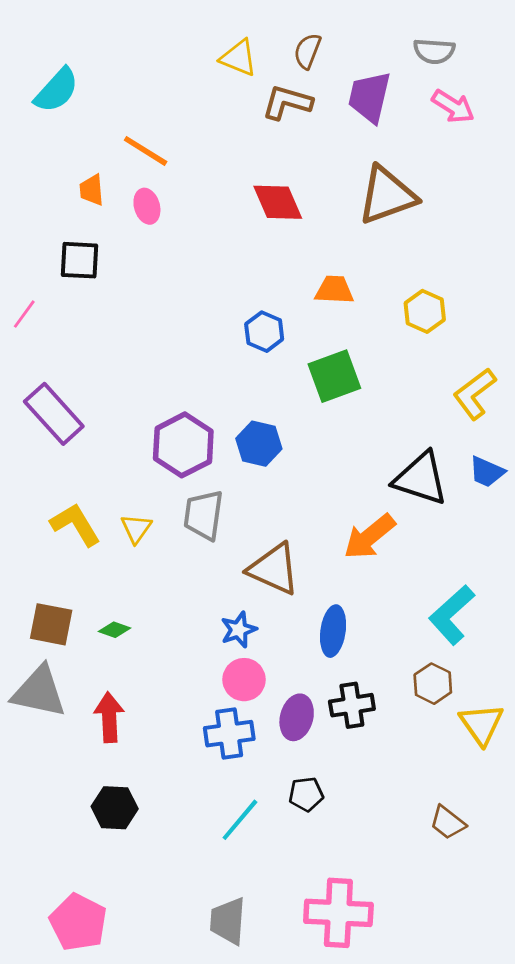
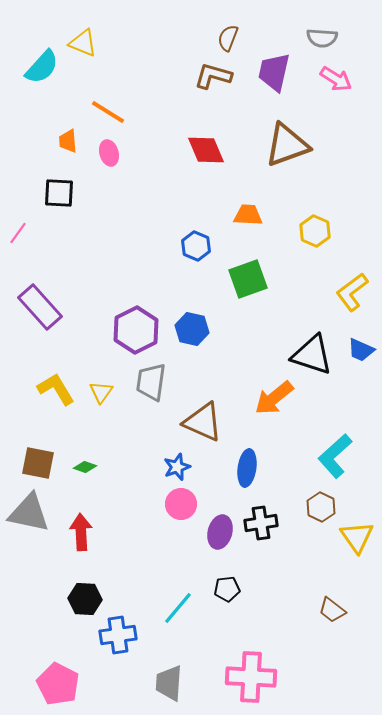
yellow triangle: (239, 58) -> (83, 43), moved
blue cross: (229, 734) -> (118, 635), moved

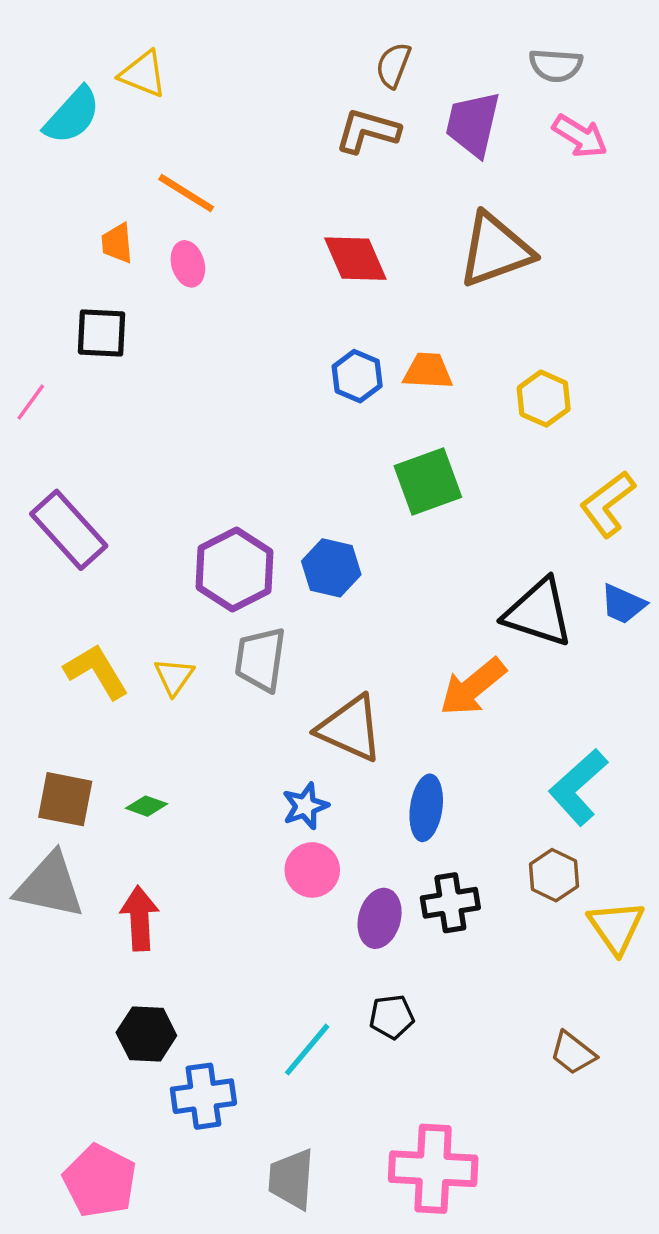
blue hexagon: (196, 246) -> (357, 376), moved

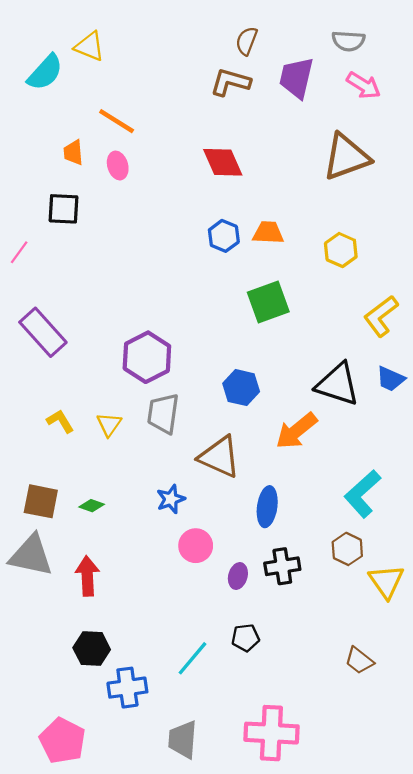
brown triangle: (495, 250) -> (346, 157), moved
blue hexagon: (331, 568) -> (241, 388), moved
yellow L-shape: (96, 671) -> (60, 421), size x0.7
blue star: (305, 806) -> (171, 499), moved
purple ellipse: (380, 918) -> (238, 576), size x0.7

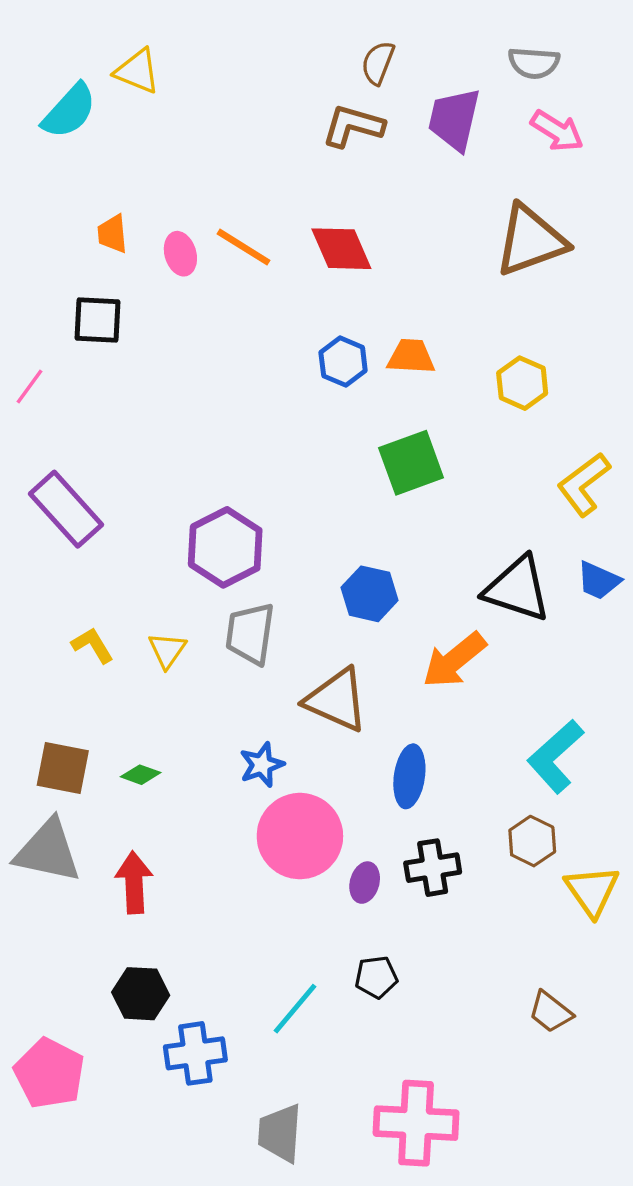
orange line: (117, 121) -> (243, 247), moved
pink circle: (196, 546) -> (300, 836), size x1.6
pink pentagon: (62, 741) -> (49, 1073), moved

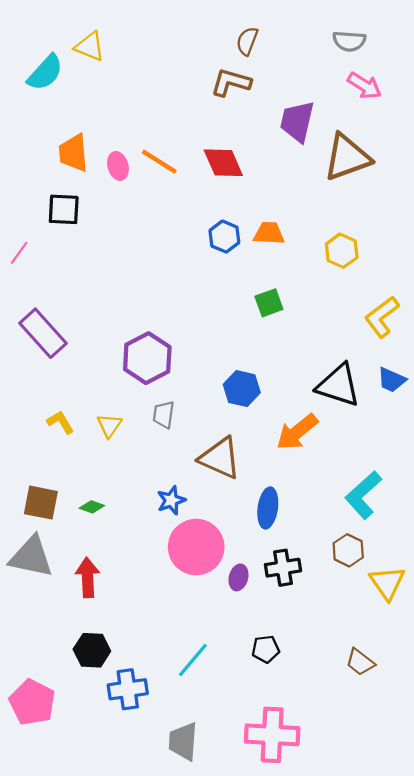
purple trapezoid: (454, 119) -> (297, 121), moved
orange trapezoid: (112, 234) -> (73, 153), size x1.5
green square: (411, 463) -> (269, 303), size x0.7
gray trapezoid: (250, 634) -> (164, 415), size x0.7
black pentagon: (376, 977) -> (266, 649), moved

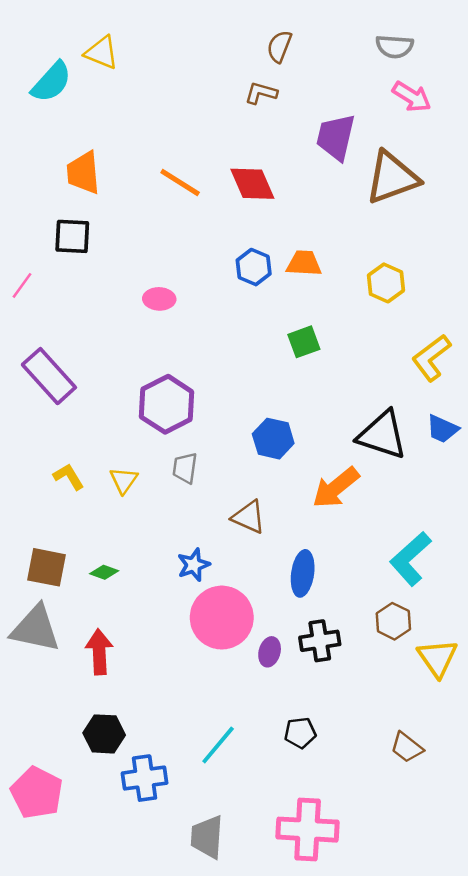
brown L-shape: (231, 82) -> (261, 93), size x0.7
pink ellipse: (118, 166) -> (159, 299), moved, turned -72
brown triangle: (220, 458) -> (249, 517), size x0.7

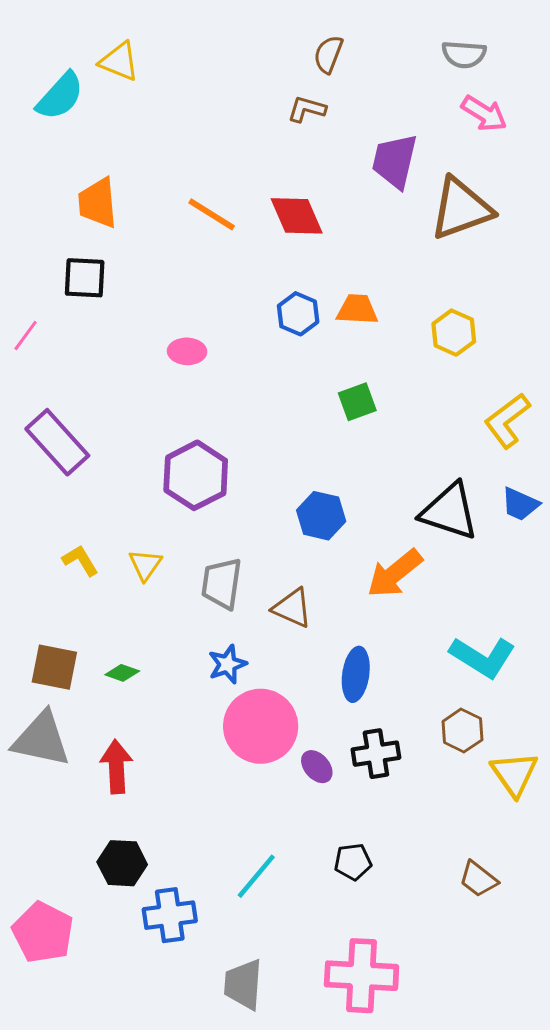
gray trapezoid: (185, 468) -> (222, 583), moved, size x1.4
cyan L-shape: (410, 559) -> (483, 657), turned -106
purple ellipse: (270, 652) -> (317, 767), turned -56

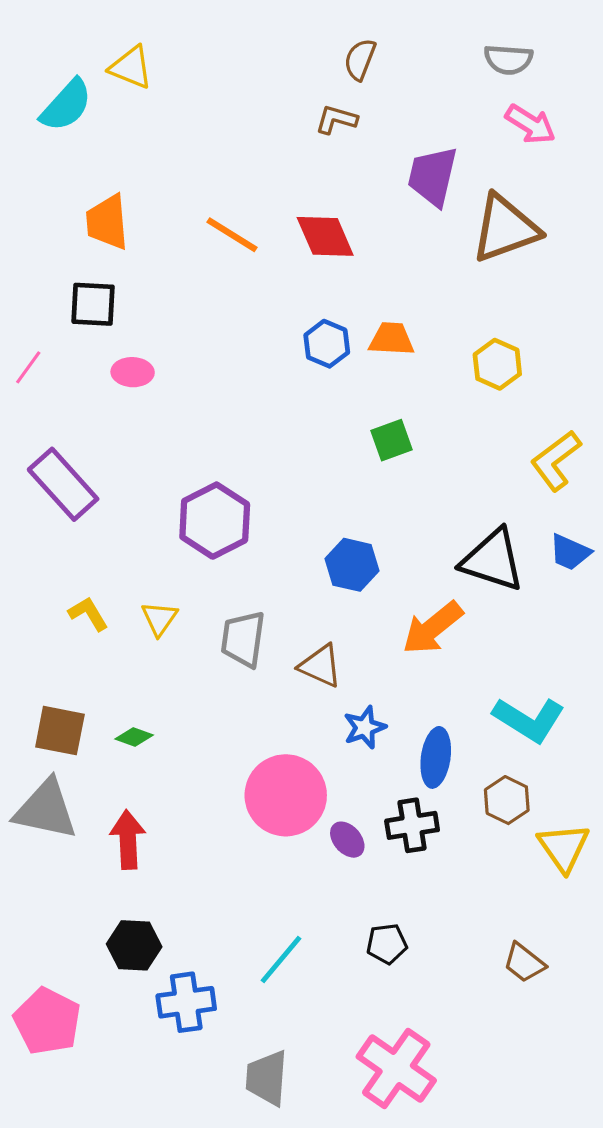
pink ellipse: (187, 351) -> (133, 372), moved
blue star: (227, 664) -> (365, 727), moved
blue ellipse: (356, 674) -> (436, 757), moved
pink cross: (362, 976) -> (396, 1069), turned 32

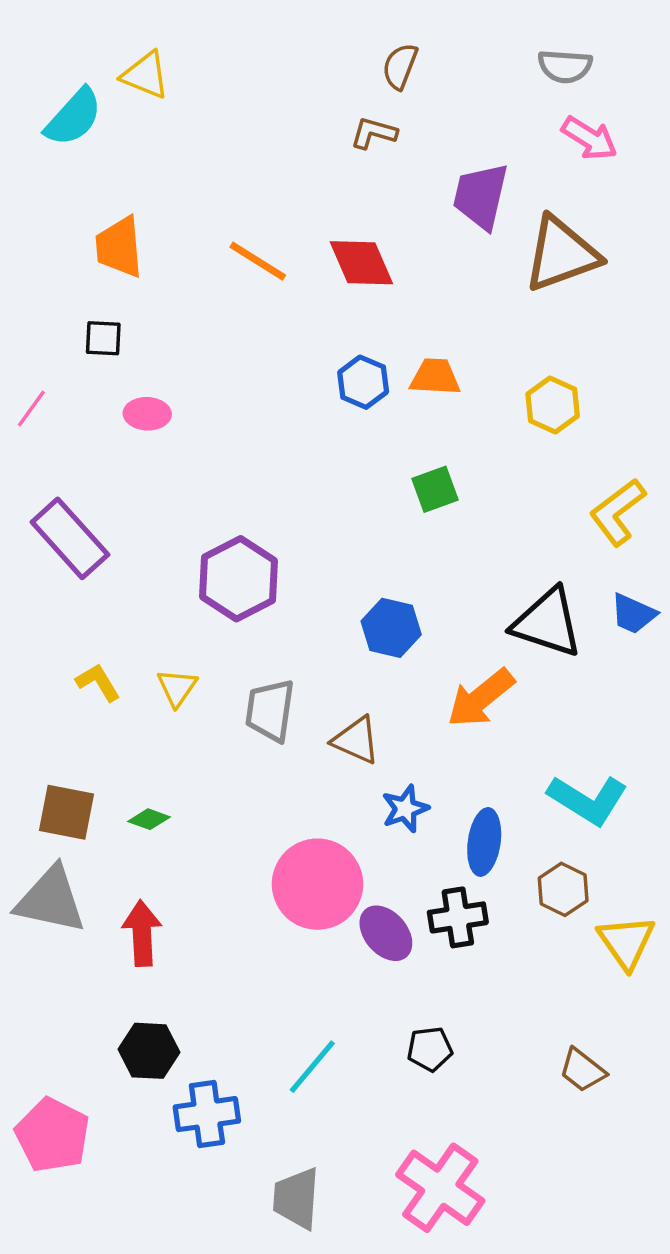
black square: (93, 304) -> (103, 338), size x0.7
purple ellipse: (347, 840) -> (386, 933), size x1.4

